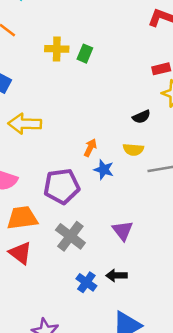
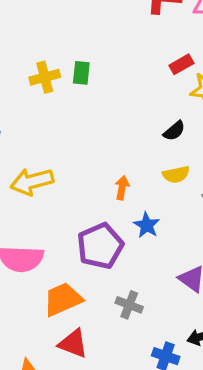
blue star: (104, 170) -> (147, 225), moved, turned 30
gray cross: (70, 236) -> (129, 305), size x0.7

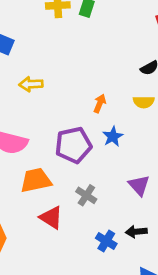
yellow arrow: (32, 182) -> (31, 84), size x0.7
red triangle: (73, 344) -> (51, 218), moved

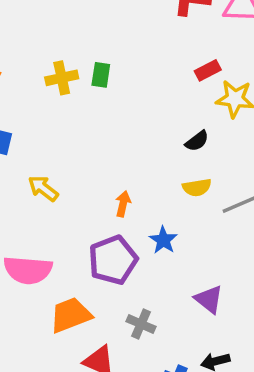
yellow arrow: (31, 84) -> (43, 188), turned 50
orange arrow: (100, 103) -> (123, 204), moved

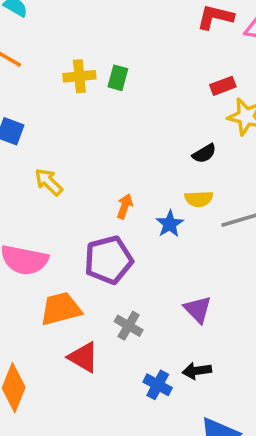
blue star: (163, 240) -> (170, 224), moved

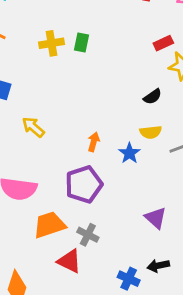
gray cross: (129, 326) -> (88, 235), moved

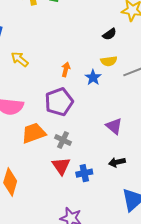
red triangle: (69, 261) -> (61, 166), moved, turned 30
blue cross: (129, 279) -> (84, 173), moved, turned -35

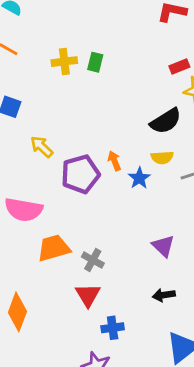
black semicircle: (110, 34) -> (166, 121), size x1.6
orange arrow: (66, 69) -> (114, 161), moved, turned -40
purple pentagon: (59, 102) -> (80, 174), moved
blue cross: (84, 173) -> (113, 328), moved

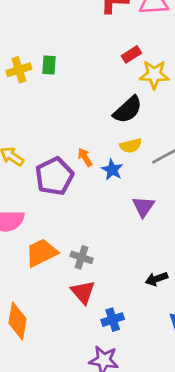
purple triangle: (163, 246) -> (143, 207), moved, turned 30

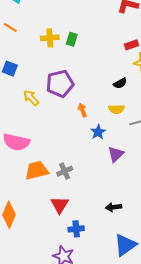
black semicircle: (128, 110) -> (120, 83), size x0.6
blue star: (112, 170) -> (98, 132), moved
purple pentagon: (54, 176) -> (60, 84), moved
gray cross: (82, 257) -> (65, 171), moved, turned 35

